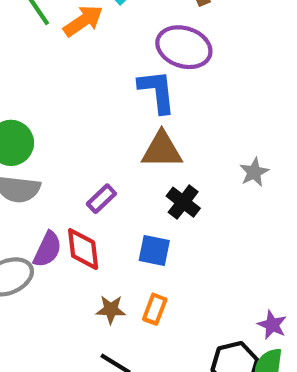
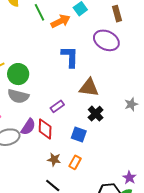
blue L-shape: (157, 91) -> (70, 57), moved

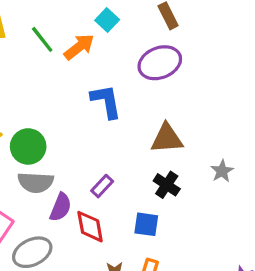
purple ellipse: (106, 40) -> (160, 63), turned -35
brown triangle: (89, 87) -> (167, 138), moved
gray star: (131, 104) -> (222, 171), moved
purple semicircle: (28, 127) -> (61, 207), moved

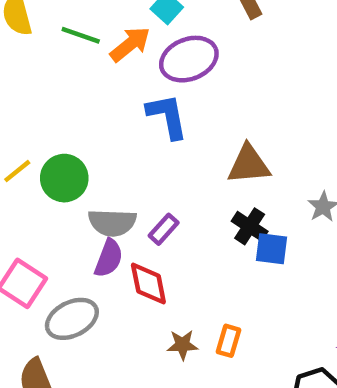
green line: (42, 39) -> (81, 35), turned -32
purple ellipse: (160, 63) -> (189, 59), moved
gray semicircle: (36, 182) -> (112, 223), moved
blue square: (146, 224) -> (271, 249), moved

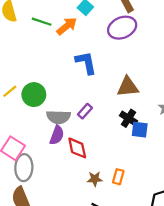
purple ellipse: (189, 59) -> (122, 28), moved
purple rectangle: (164, 229) -> (85, 111), moved
gray ellipse: (72, 319) -> (24, 168), moved, turned -60

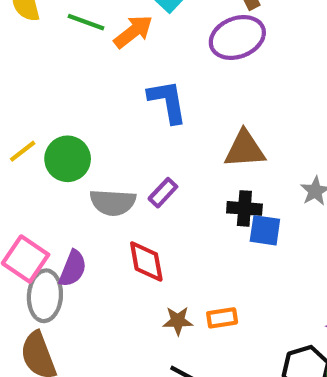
black cross: (128, 118) -> (244, 208), turned -30
purple semicircle: (57, 135) -> (73, 269), moved
orange rectangle: (118, 177) -> (222, 318), turned 64

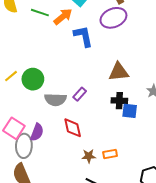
blue L-shape: (167, 101) -> (83, 36), moved

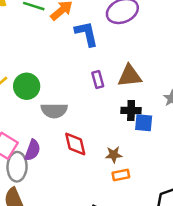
purple rectangle: (80, 94) -> (98, 80), moved, turned -56
brown star: (89, 156) -> (114, 155), moved

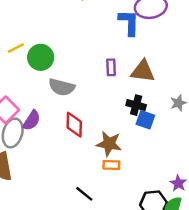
blue L-shape: (86, 34) -> (129, 23), moved
brown star: (114, 155) -> (109, 144), size x1.5

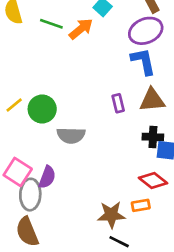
blue L-shape: (129, 23) -> (143, 61), moved
red diamond: (74, 125) -> (153, 181), moved, turned -40
brown star: (109, 144) -> (111, 215), moved

